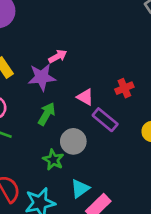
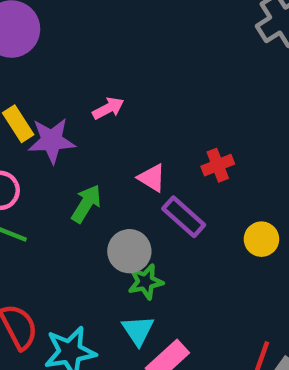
purple star: (42, 77) -> (52, 141), moved
green star: (53, 160) -> (146, 282), moved, turned 30
cyan triangle: (80, 189) -> (138, 330), turned -30

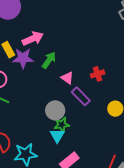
pink arrow: (108, 108) -> (33, 39), moved, size x1.5
green arrow: (86, 204) -> (49, 60), moved
cyan triangle: (138, 330) -> (57, 136), moved

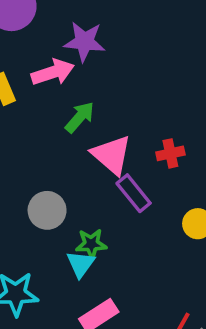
purple star: (23, 58) -> (84, 42), moved
pink triangle: (67, 78) -> (112, 155), size x1.6
gray circle: (55, 110) -> (47, 210), moved

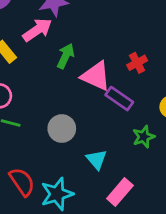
green star: (91, 244) -> (144, 137), moved

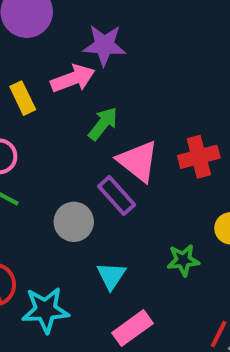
red cross: (137, 63) -> (199, 157), size x1.4
purple rectangle: (119, 99) -> (117, 196), moved

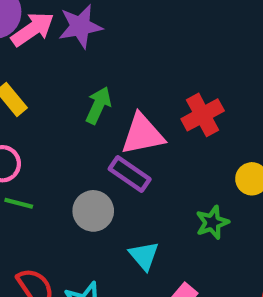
pink arrow: (73, 79) -> (33, 29), moved
pink triangle: (138, 161) -> (143, 134), turned -36

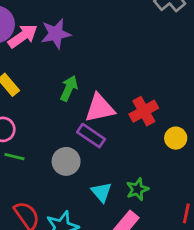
red cross: (203, 115) -> (144, 111), moved
green star: (212, 222) -> (137, 189), moved

